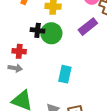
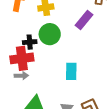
black cross: (38, 30) -> (30, 42), moved
red cross: (19, 51) -> (22, 58), size x1.6

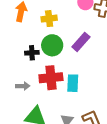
purple rectangle: (84, 20) -> (81, 42), moved
red cross: (22, 58) -> (51, 78), moved

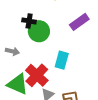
green circle: (52, 45) -> (39, 31), moved
red cross: (51, 78) -> (37, 75), moved, turned 35

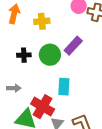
green circle: (39, 31) -> (50, 55), moved

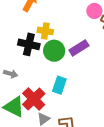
yellow cross: (42, 21) -> (45, 31), moved
black cross: (24, 55) -> (29, 44), size x1.5

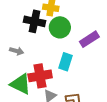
purple rectangle: (79, 48) -> (89, 39), moved
red cross: (34, 99) -> (40, 76), turned 35

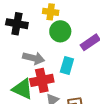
black cross: (34, 21) -> (17, 24), moved
gray arrow: (17, 51) -> (34, 58), moved, size x1.5

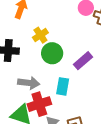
yellow cross: (51, 12) -> (40, 35), turned -35

